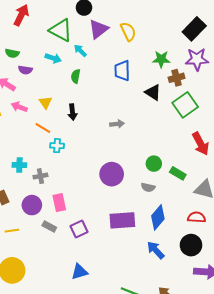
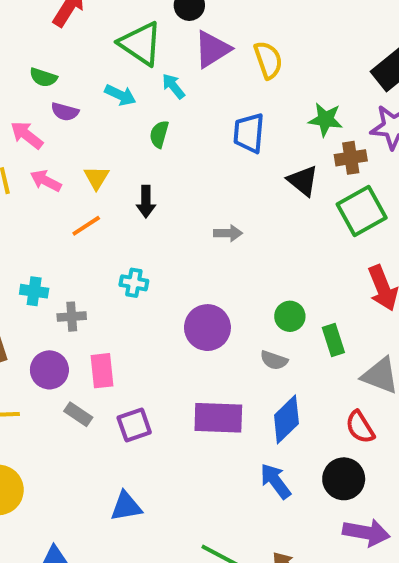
orange line: (43, 128) -> (86, 226), turned -70
cyan cross: (57, 146) -> (134, 283), moved
green rectangle: (178, 173) -> (333, 340), turned 35
red semicircle: (197, 217) -> (360, 427), turned -132

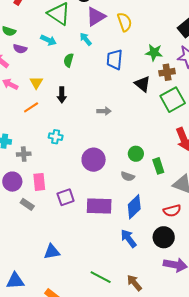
cyan arrow: (173, 86) -> (86, 39), moved
purple square: (134, 425) -> (66, 197), moved
red semicircle: (360, 427) -> (172, 211), turned -72

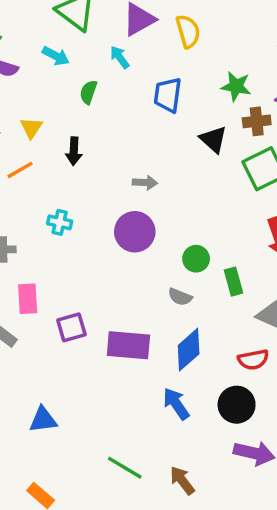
purple circle: (94, 160) -> (135, 232), moved

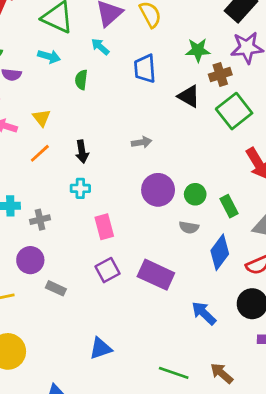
black arrow: (74, 151) -> (82, 152), moved
purple circle: (135, 232) -> (158, 190), moved
pink rectangle: (28, 299) -> (104, 227), moved
purple rectangle: (128, 345) -> (156, 275), turned 32
blue diamond: (189, 350) -> (220, 252), moved

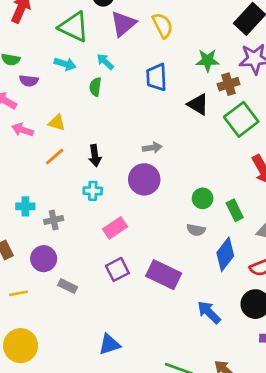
cyan arrow: (100, 47) -> (105, 62), moved
yellow triangle: (42, 118) -> (57, 123), turned -36
purple circle: (158, 190) -> (144, 179), moved
pink rectangle: (104, 227) -> (115, 228), turned 70

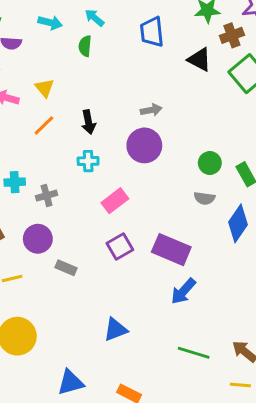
yellow triangle: (57, 123) -> (45, 88), turned 36
blue arrow: (209, 312) -> (183, 291), moved, turned -90

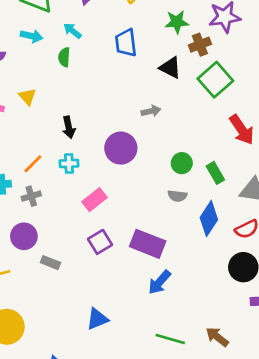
gray arrow: (151, 110) -> (151, 111), moved
orange line: (44, 125) -> (33, 164), moved

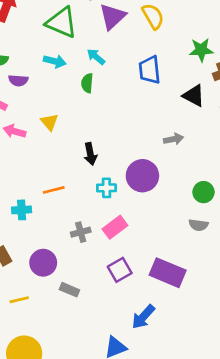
cyan cross: (69, 163) -> (106, 188), moved
orange line: (33, 164) -> (54, 190), turned 30
gray cross: (31, 196) -> (81, 232), moved
blue arrow: (159, 282) -> (143, 317), moved

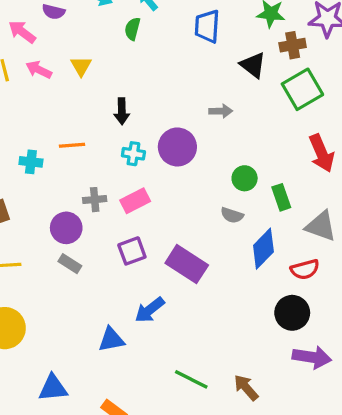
purple circle: (43, 263) -> (66, 228), moved

